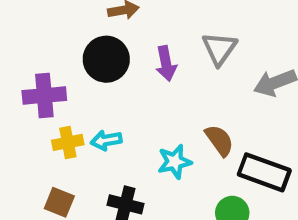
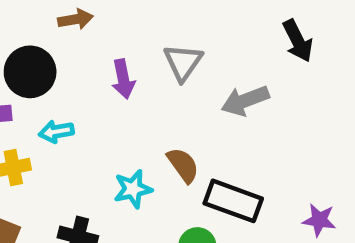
black circle: (106, 59) -> (30, 72), moved
cyan arrow: (106, 140) -> (56, 132), moved

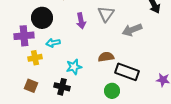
brown semicircle: (183, 165) -> (106, 57), turned -63
cyan star: (133, 189) -> (74, 67), moved

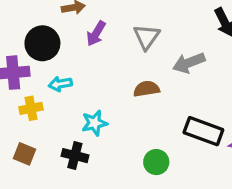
purple arrow: (81, 21) -> (96, 34), moved, turned 42
brown semicircle: (106, 57) -> (146, 89), moved
black rectangle: (127, 72) -> (203, 131), moved

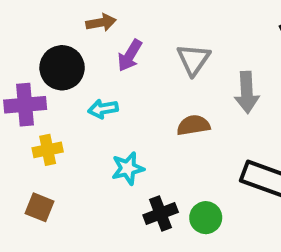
gray arrow: (189, 63) -> (247, 92), turned -72
cyan arrow: (60, 84) -> (103, 109), moved
black cross: (75, 156) -> (161, 214), moved, turned -35

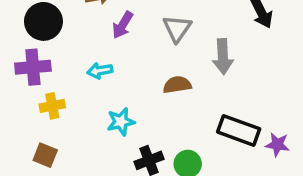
black circle: (62, 68) -> (43, 21), moved

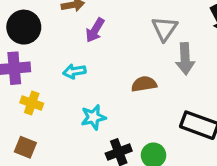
gray triangle: (177, 28) -> (165, 29), moved
yellow cross: (52, 106) -> (32, 103), turned 30

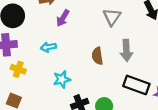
gray arrow: (185, 59) -> (126, 50), moved
brown semicircle: (144, 84) -> (97, 56), turned -90

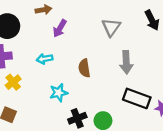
brown semicircle: (97, 56) -> (84, 68), moved
yellow cross: (18, 69) -> (13, 82), turned 32

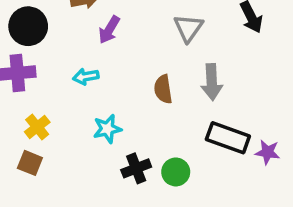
brown semicircle: (84, 68) -> (163, 89), moved
yellow cross: (13, 82) -> (37, 127), moved

